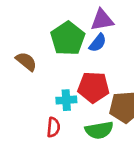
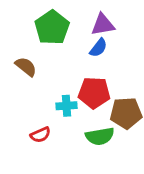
green pentagon: (68, 39) -> (52, 28), moved
red semicircle: (53, 127) -> (40, 135), moved, turned 60

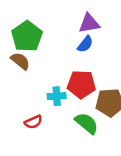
green pentagon: (52, 28) -> (27, 36), moved
green semicircle: (100, 136) -> (87, 123), turned -130

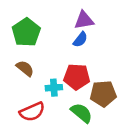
brown semicircle: (20, 61) -> (25, 68), moved
red semicircle: (33, 122) -> (32, 112), size x1.5

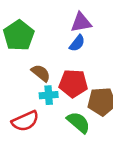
brown semicircle: (25, 68) -> (41, 73), moved

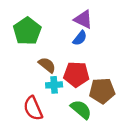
purple triangle: (81, 22) -> (83, 19), turned 36
red semicircle: (25, 121) -> (33, 108), turned 90

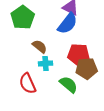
blue semicircle: (80, 38) -> (68, 23), size x1.6
red pentagon: (76, 74) -> (79, 54), moved

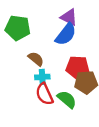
green pentagon: (23, 17) -> (18, 28), turned -30
red semicircle: (28, 83) -> (44, 94), moved

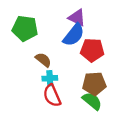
red pentagon: (77, 67) -> (92, 50), moved
green semicircle: (67, 99) -> (92, 101), moved

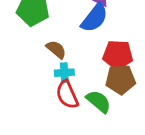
red pentagon: (92, 50) -> (118, 55), moved
green semicircle: (92, 101) -> (99, 101), moved

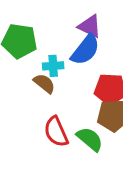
cyan cross: (64, 73) -> (53, 66), moved

